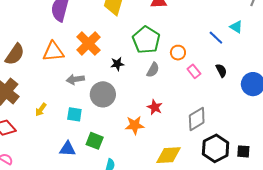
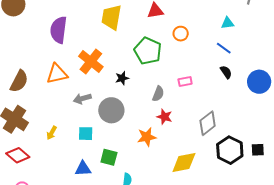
cyan triangle: (236, 27) -> (227, 23), moved, turned -32
blue line: (216, 38) -> (224, 48), moved
orange circle: (178, 53) -> (181, 34), moved
gray semicircle: (153, 70) -> (158, 94), moved
pink rectangle: (194, 71) -> (185, 81), moved, turned -56

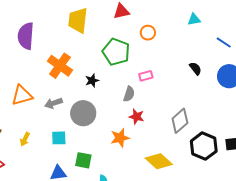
blue line: (224, 48) -> (224, 42), moved
orange triangle: (57, 74) -> (22, 95), moved
pink rectangle: (185, 81) -> (146, 76), moved
yellow diamond: (184, 163) -> (159, 161), turned 56

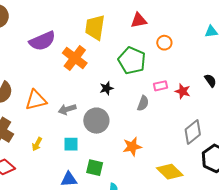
purple semicircle: (26, 36) -> (42, 41), turned -120
orange cross: (60, 66) -> (75, 58), moved
red star: (137, 117) -> (183, 91), moved

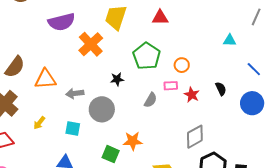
orange circle: (164, 43) -> (182, 65), moved
green square: (95, 168) -> (111, 154), moved

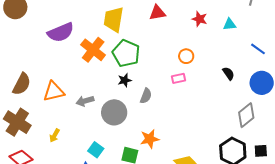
green pentagon: (147, 56) -> (126, 53), moved
red star: (192, 95) -> (200, 19), moved
gray semicircle: (151, 100) -> (146, 96), moved
cyan square: (73, 129) -> (96, 150), moved, turned 35
gray diamond: (195, 137) -> (246, 115), moved

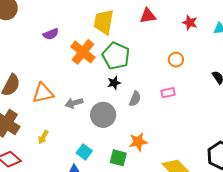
purple semicircle: (61, 32) -> (51, 34), size x0.6
pink rectangle: (179, 78) -> (168, 93), moved

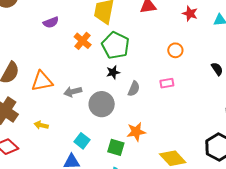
orange cross: (83, 52) -> (83, 41), size x0.7
yellow arrow: (43, 137) -> (41, 125), turned 72

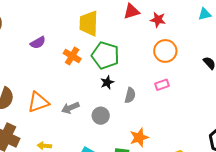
red star: (190, 14) -> (158, 20), moved
orange circle: (175, 50) -> (165, 51), size x1.5
gray circle: (102, 104) -> (101, 116), size x0.7

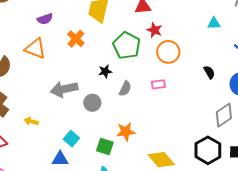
red star: (158, 20) -> (154, 30), moved
green pentagon: (105, 55) -> (127, 46), moved
orange triangle: (38, 102) -> (35, 48), moved, turned 30
gray arrow: (70, 108) -> (64, 89), size x1.5

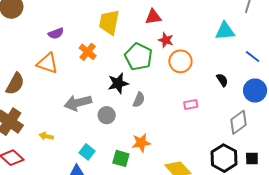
cyan triangle: (214, 23) -> (225, 31), size x1.5
black star: (105, 71) -> (118, 83), size x1.5
pink rectangle: (158, 84) -> (191, 104), moved

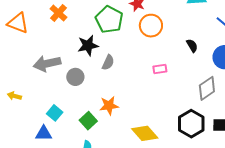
green square: (121, 158) -> (88, 121), turned 30

